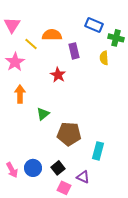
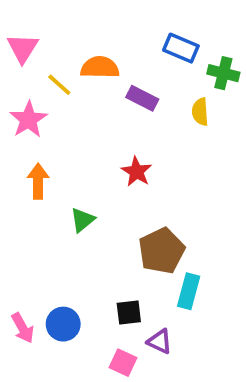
purple rectangle: (74, 51) -> (142, 98), turned -49
red star: (58, 75) -> (137, 172), moved
brown pentagon: (69, 134) -> (162, 251), moved, turned -30
black square: (58, 168) -> (129, 312), moved, turned 32

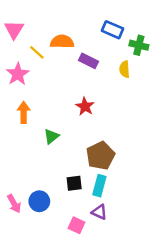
cyan rectangle: (189, 291) -> (99, 186), moved
black square: (129, 312) -> (74, 183), moved

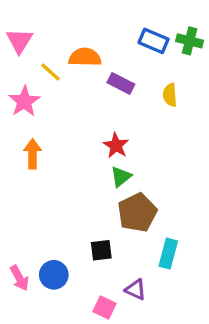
green cross: (139, 45) -> (190, 41), moved
green triangle: (51, 136) -> (121, 177), moved
cyan rectangle: (99, 186) -> (168, 254), moved

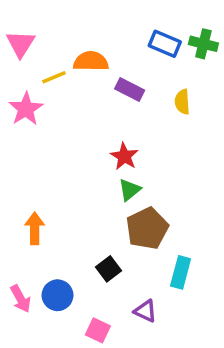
yellow line: (51, 72) -> (54, 77), turned -65
orange arrow: (33, 154) -> (35, 228), moved
black square: (101, 250) -> (108, 269), turned -30
pink square: (104, 308) -> (98, 330), moved

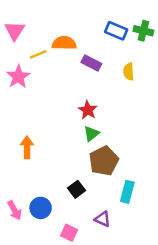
orange arrow: (35, 228) -> (27, 147), moved

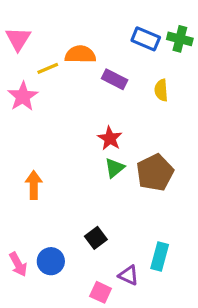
brown pentagon: (104, 161) -> (155, 173), moved
cyan rectangle: (127, 192) -> (160, 257), moved
pink square: (69, 233) -> (101, 292), moved

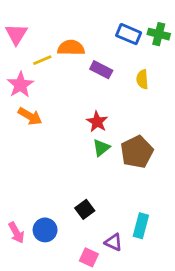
orange arrow: (34, 185) -> (30, 116), moved, turned 120

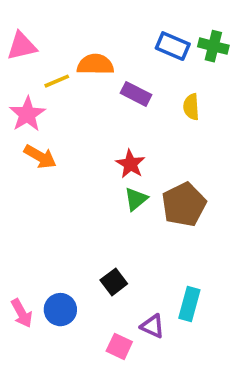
pink triangle: (16, 34) -> (22, 46), turned 45

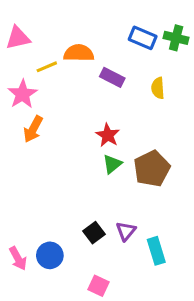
orange arrow: (40, 157) -> (33, 129), turned 88
cyan rectangle: (189, 304) -> (156, 251), turned -32
purple triangle: (153, 326) -> (126, 231), moved, turned 45

